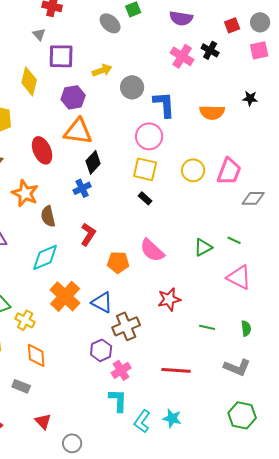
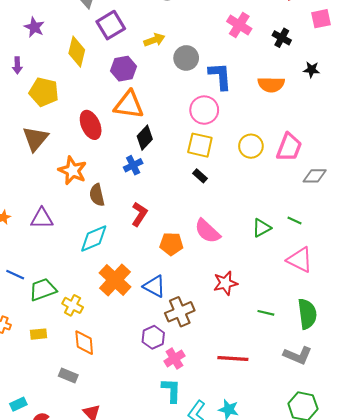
black cross: (210, 50) -> (282, 38), moved
purple square: (61, 56) -> (111, 25), turned -32
green semicircle: (246, 328) -> (307, 314), size x1.8

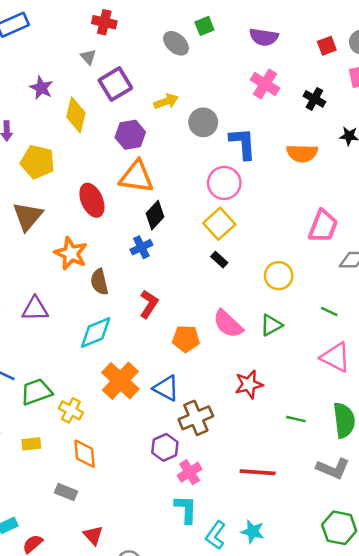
purple star: (34, 27) -> (41, 88), moved
yellow square: (200, 145) -> (219, 224), turned 35
yellow circle: (251, 146) -> (279, 276), moved
green triangle: (262, 228) -> (271, 325), moved

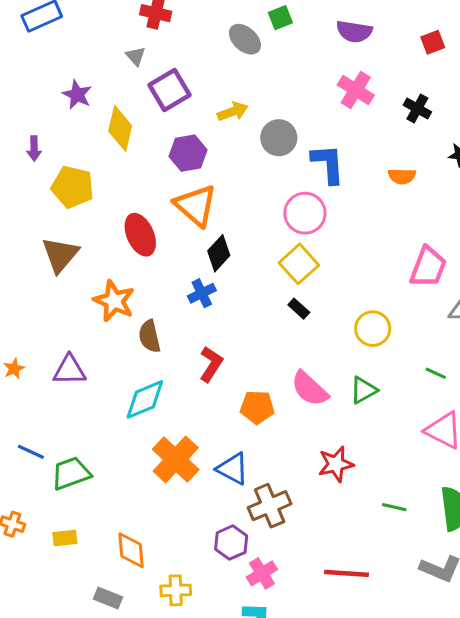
orange semicircle: (302, 153) -> (402, 176), size x0.7
orange triangle: (136, 177) -> (196, 205), turned 33
yellow cross: (71, 410) -> (176, 590), moved, turned -30

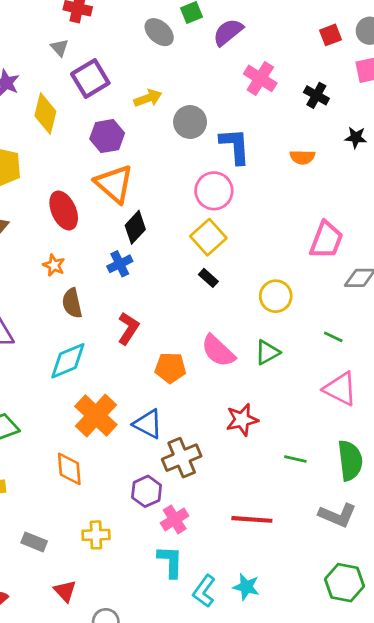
purple semicircle: (354, 32) -> (228, 32), moved, turned 132
orange star: (114, 301) -> (54, 265), moved, size x0.6
orange diamond: (131, 550) -> (69, 469), moved

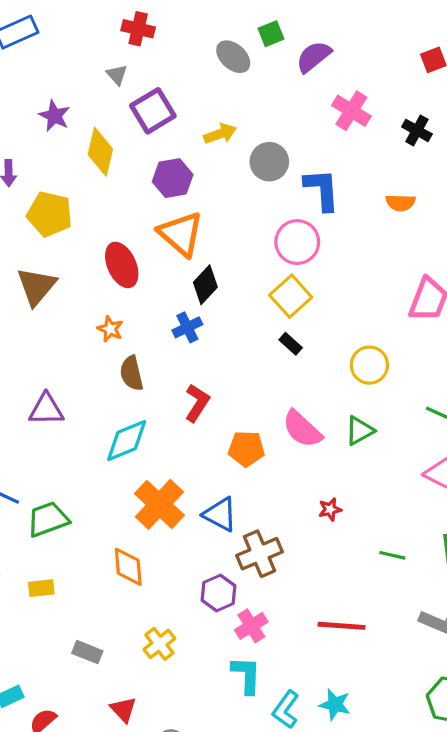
red star: (242, 420) -> (330, 509), size x0.6
yellow cross: (96, 535) -> (159, 644), turned -36

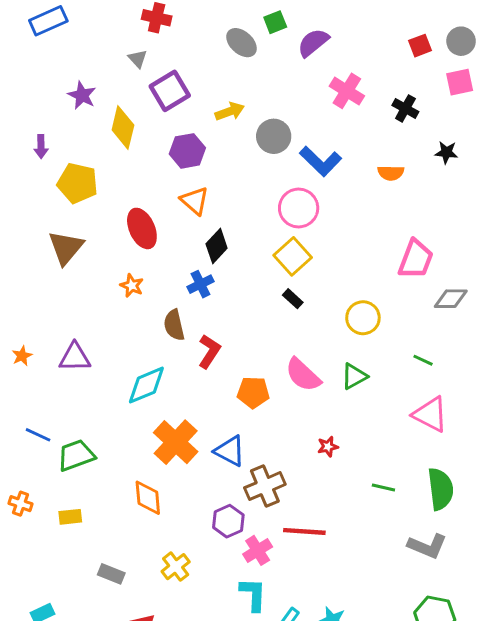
blue L-shape: (322, 190) -> (321, 161), turned 138
orange triangle: (181, 234) -> (195, 201), size x0.7
brown semicircle: (132, 373) -> (174, 325), moved
red line: (342, 626) -> (304, 531), moved

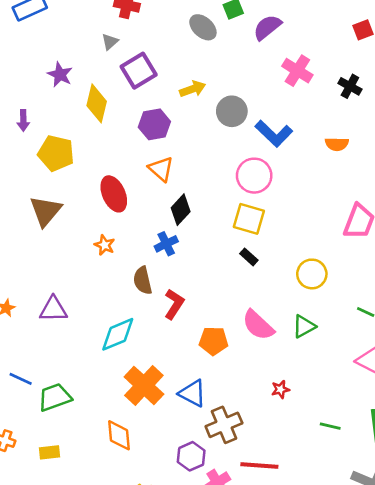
gray triangle: (138, 59) -> (110, 42), turned 30
yellow square: (293, 256) -> (249, 219), turned -32

